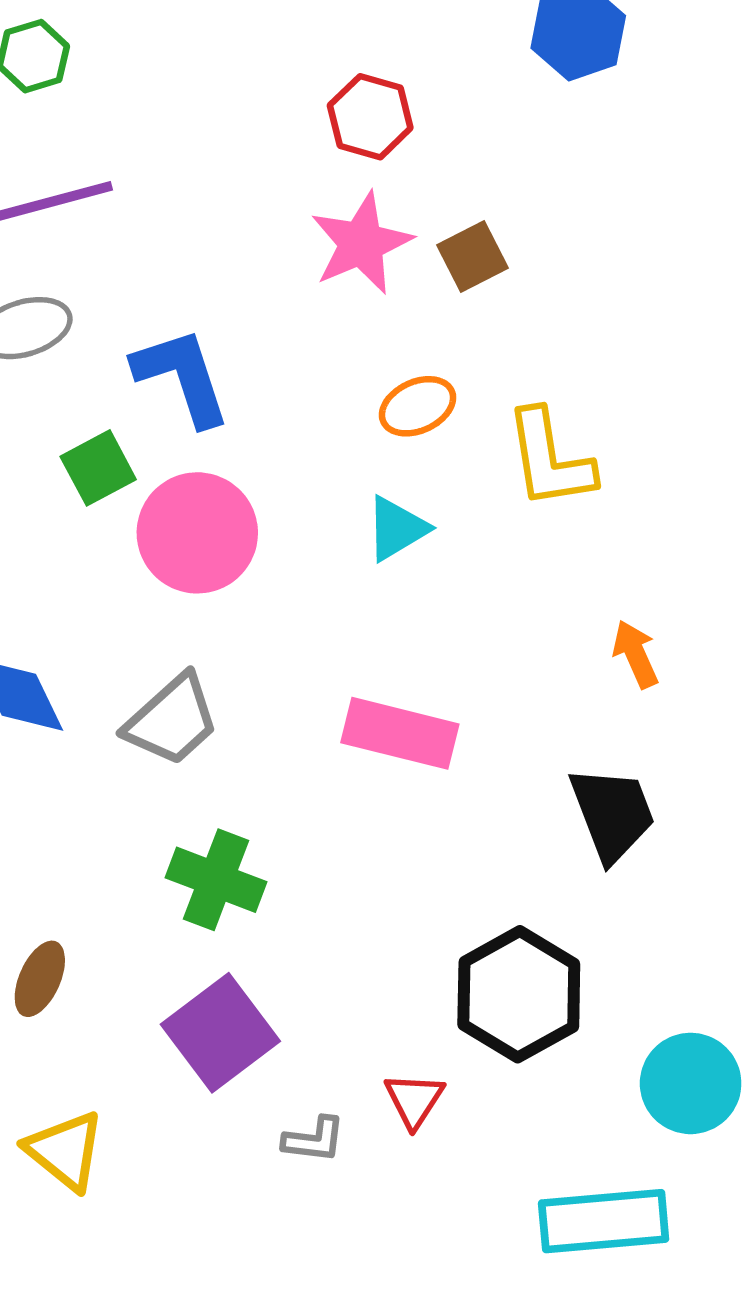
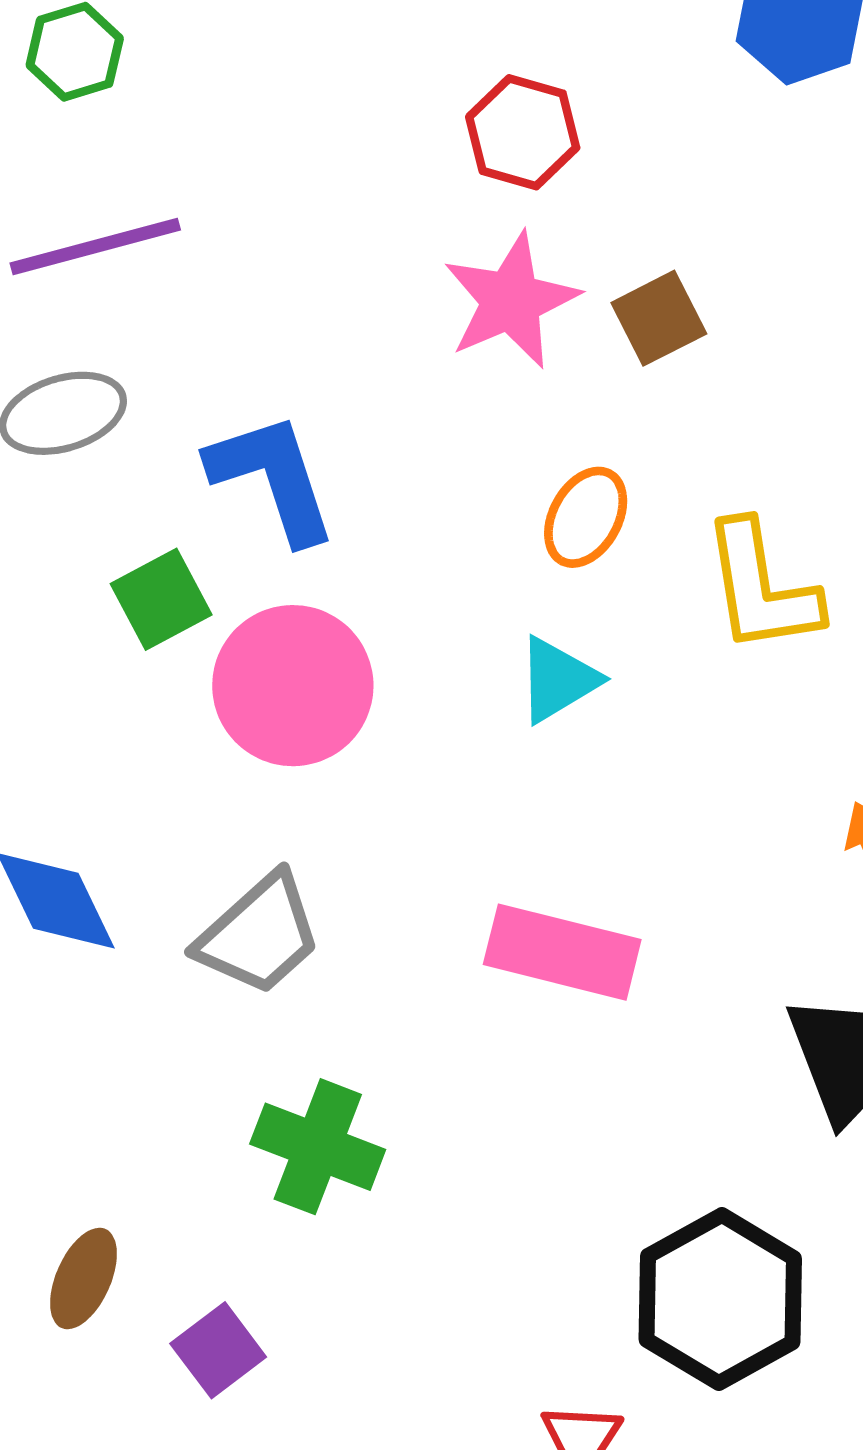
orange ellipse: (418, 406) -> (586, 517), turned -36
purple square: (220, 1033) -> (218, 1350), moved, size x0.6

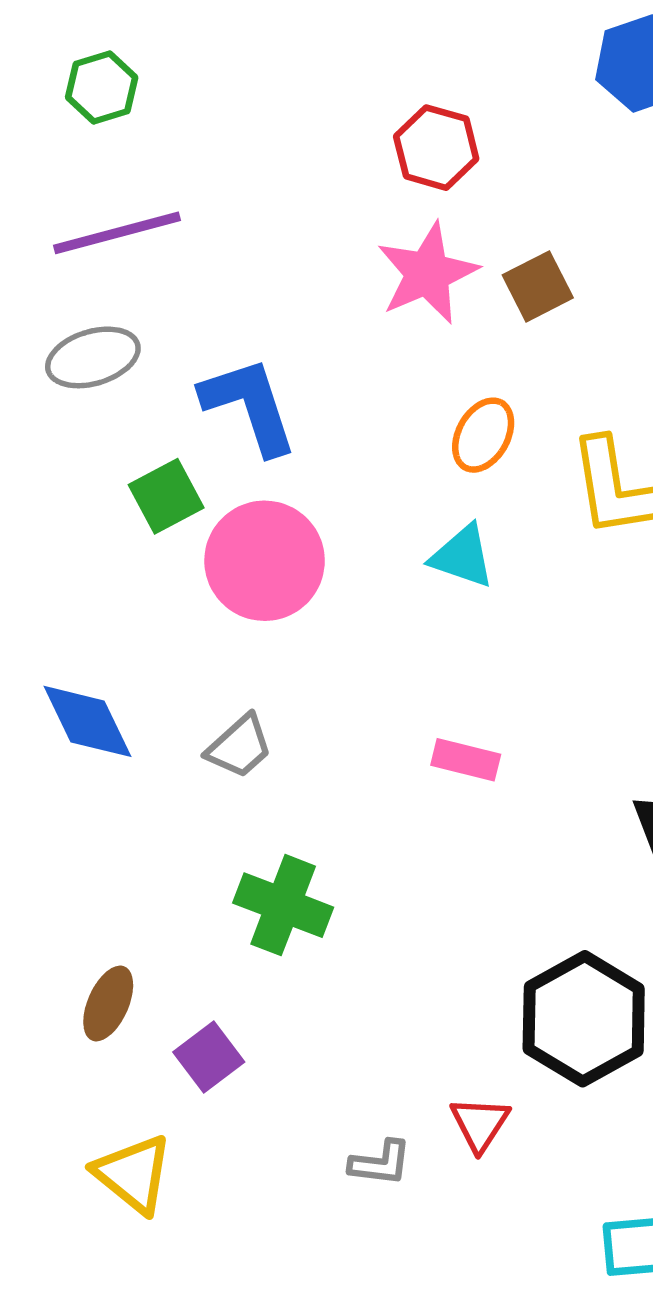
cyan triangle: (558, 680) -> (462, 556), turned 50
gray trapezoid: (259, 934) -> (239, 747), size x0.7
pink rectangle: (562, 952) -> (466, 760), size x0.6

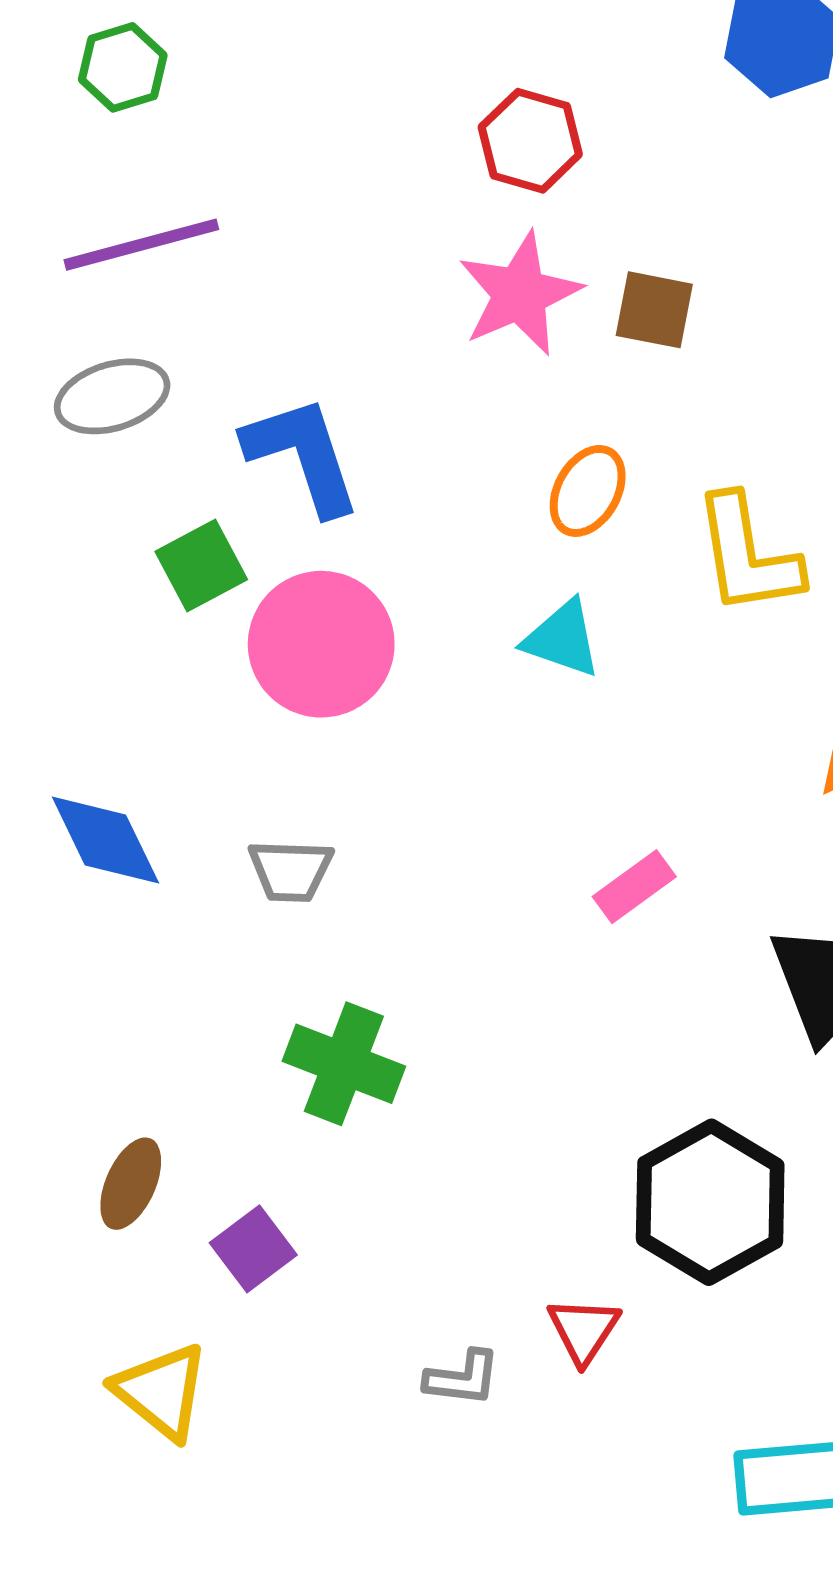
brown square: (538, 286) -> (654, 310), turned 38
gray trapezoid: (239, 747) -> (291, 871), turned 44
pink rectangle: (466, 760) -> (634, 887), moved, turned -50

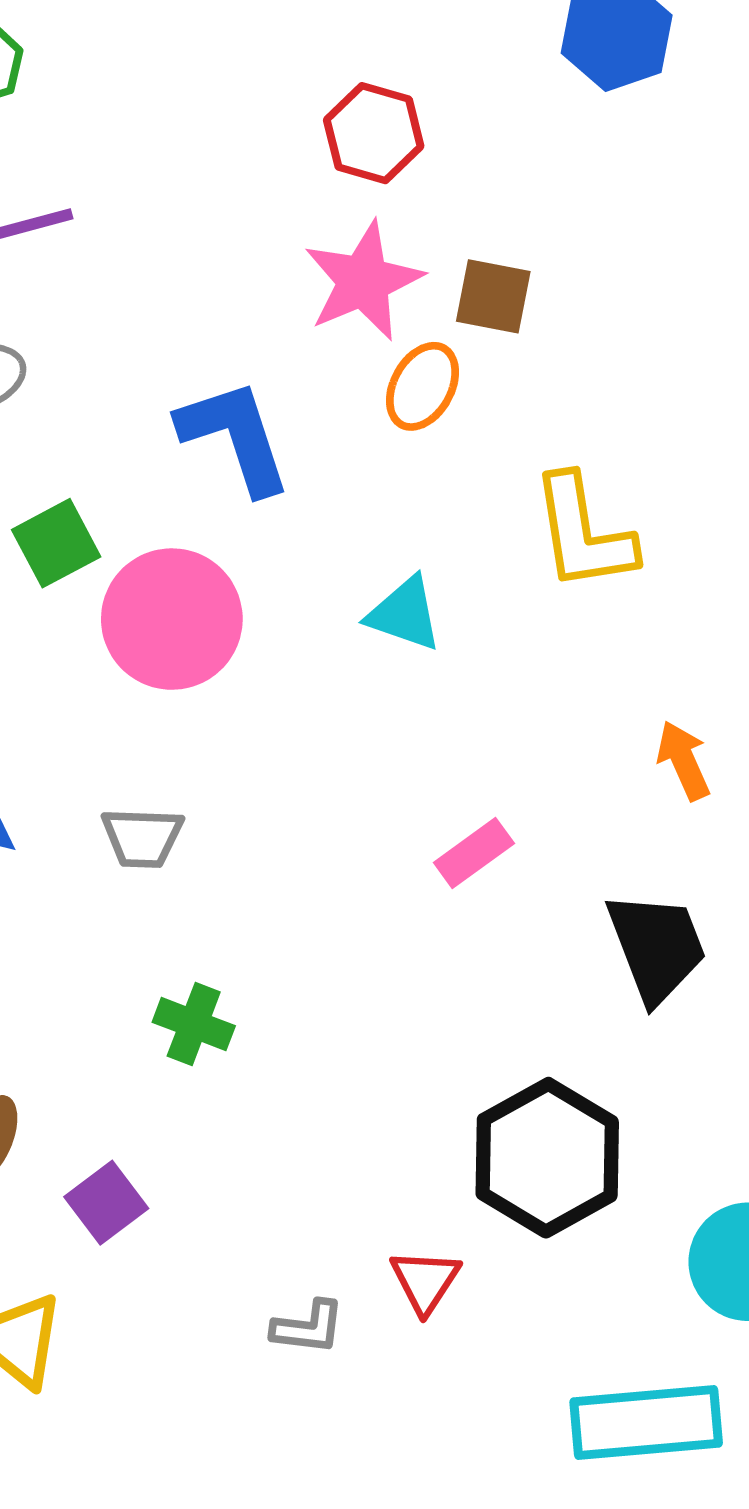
blue L-shape: (303, 455) -> (235, 437), moved
orange ellipse: (588, 491) -> (423, 386), moved
green cross: (344, 1064) -> (194, 1024), size x0.7

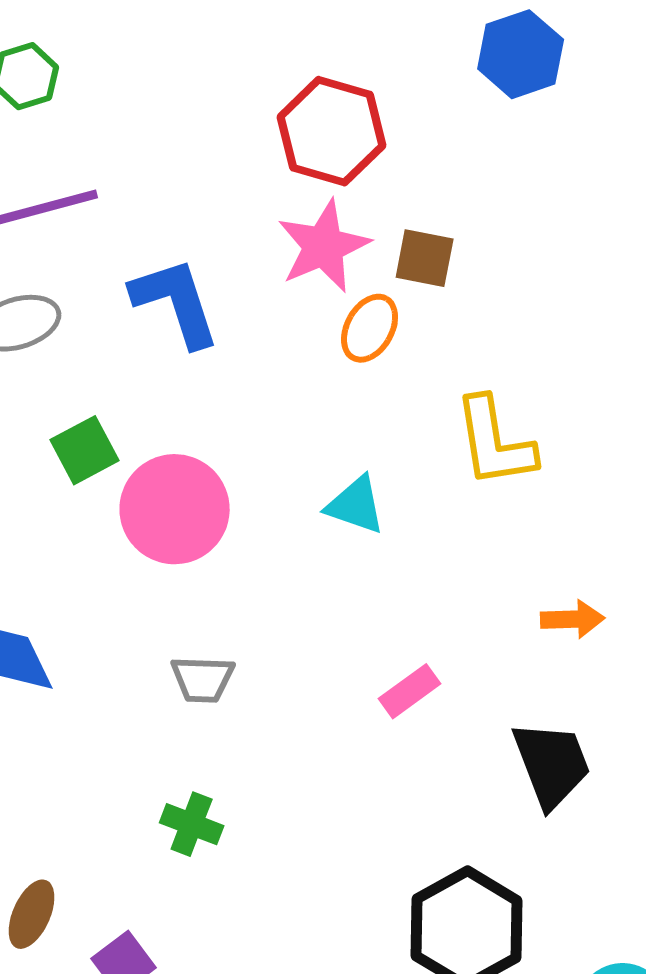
red hexagon: (374, 133) -> (332, 131), size x1.4
blue L-shape: (235, 437) -> (176, 302), moved
orange arrow: (683, 760) -> (573, 619), turned 112
gray trapezoid: (142, 838) -> (203, 679), moved

